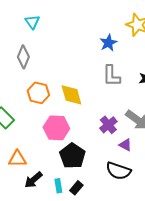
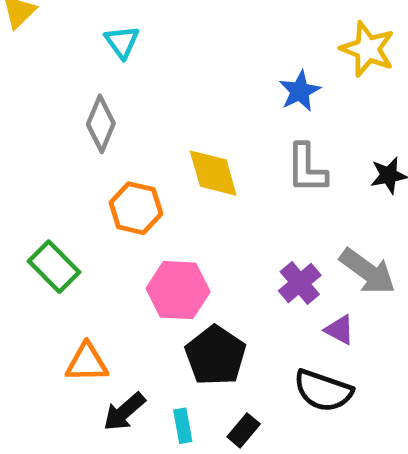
yellow diamond: (71, 95) -> (213, 173), moved
black rectangle: (76, 188) -> (244, 430), moved

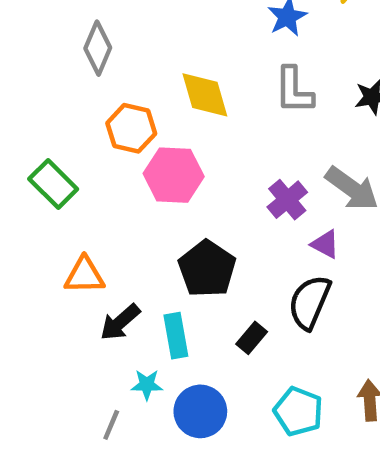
pink hexagon: (178, 290) -> (174, 175), moved
black semicircle: (323, 391) -> (310, 302), turned 94
cyan rectangle: (183, 426) -> (176, 336), size x1.4
black rectangle: (244, 430) -> (252, 338), moved

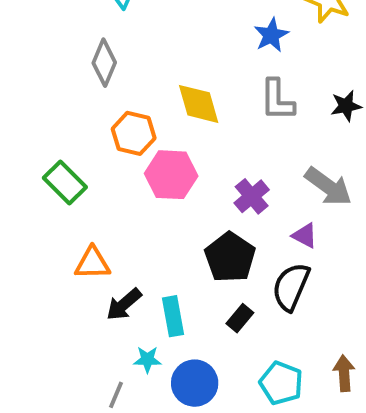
purple cross: (287, 200) -> (252, 196), moved
black pentagon: (207, 269) -> (230, 257), moved

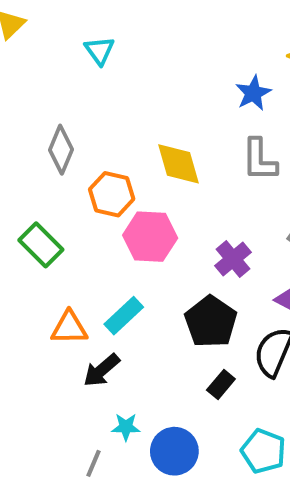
gray diamond: (104, 63) -> (61, 150), moved
cyan rectangle: (173, 316) -> (124, 316), moved, turned 57

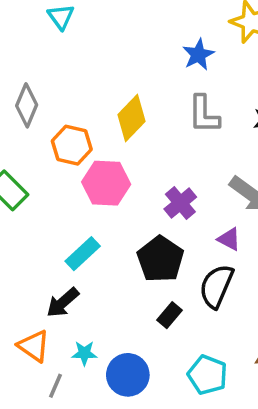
yellow diamond: (178, 164) -> (131, 118), turned 60
orange triangle: (69, 328) -> (34, 346), moved, turned 36

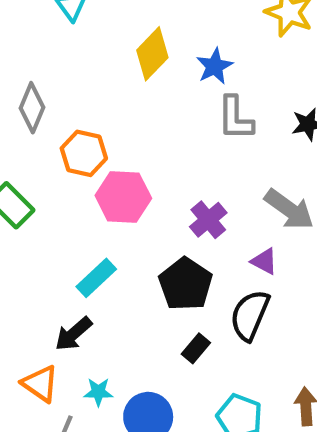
blue star: (198, 55) -> (215, 66), moved
yellow diamond: (131, 118) -> (152, 54), moved

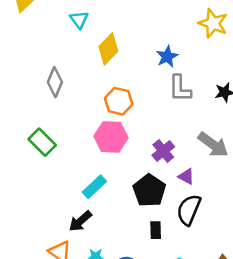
yellow diamond: (152, 54) -> (108, 49), moved
orange hexagon: (84, 153) -> (119, 101), moved
purple triangle: (264, 261) -> (186, 177), moved
black rectangle: (196, 348) -> (156, 230), turned -42

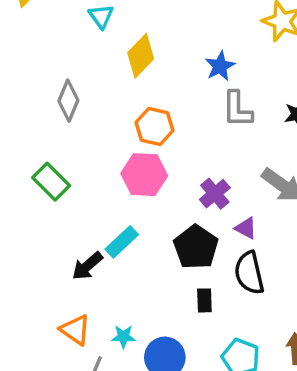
black semicircle: (189, 210) -> (249, 273), turned -36
black arrow: (80, 221) -> (87, 266), moved

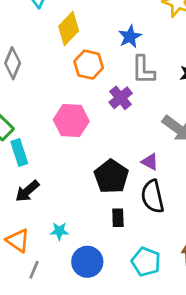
orange hexagon: (155, 126) -> (89, 65), moved
purple cross: (215, 194) -> (121, 98), moved
cyan rectangle: (122, 242) -> (19, 152), moved, turned -65
cyan star: (123, 337) -> (59, 231), moved

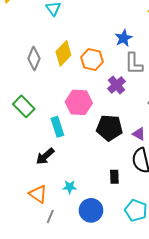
yellow diamond: (69, 29) -> (63, 53), moved
cyan rectangle: (19, 152) -> (57, 127), moved
black pentagon: (111, 176) -> (109, 128), moved, turned -30

